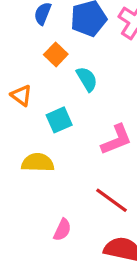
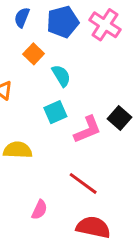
cyan square: (59, 120) -> (55, 112), moved

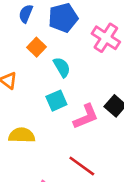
pink cross: (105, 25) -> (106, 38), moved

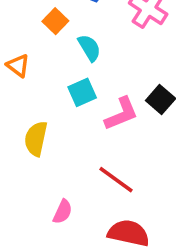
yellow semicircle: (22, 135) -> (36, 139), turned -80

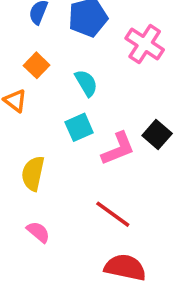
orange square: (55, 21) -> (37, 65), moved
pink semicircle: (63, 212) -> (38, 232), moved, turned -75

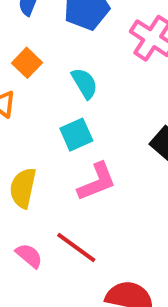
pink L-shape: (118, 149) -> (97, 182), moved
red line: (113, 214) -> (76, 247), moved

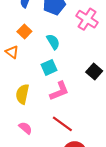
red line: (76, 247) -> (62, 124), moved

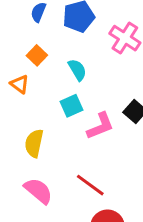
pink L-shape: (59, 91) -> (100, 126), moved
pink semicircle: (25, 128) -> (38, 191), size x1.5

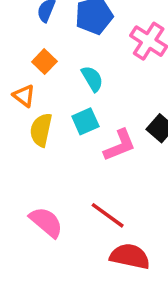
yellow semicircle: (34, 143) -> (41, 130), moved

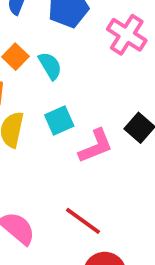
cyan semicircle: (92, 79) -> (50, 66), moved

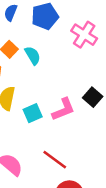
cyan square: (59, 120) -> (33, 113), moved

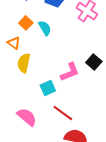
cyan square: (33, 113) -> (48, 88), moved

